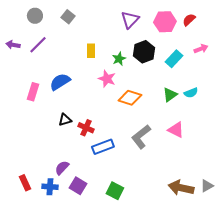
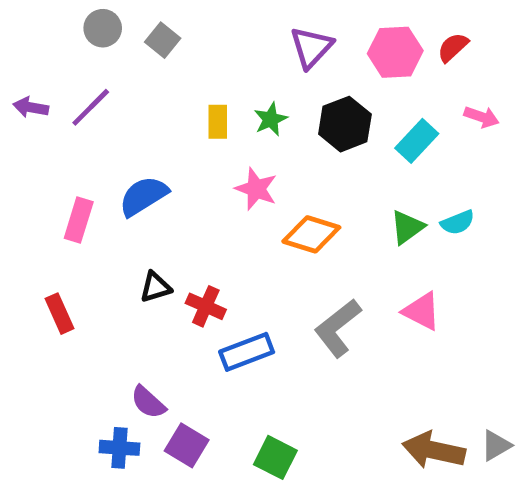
gray circle: (35, 16) -> (103, 28), moved
pink arrow: (201, 49) -> (482, 117), turned 40
green star: (119, 59) -> (271, 119), moved
purple semicircle: (62, 168) -> (148, 402), turned -91
red rectangle: (25, 183) -> (60, 314), moved

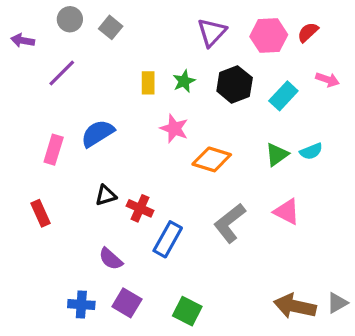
purple arrow: (31, 107) -> (23, 40), moved
blue rectangle: (247, 352) -> (168, 239), turned -40
purple semicircle: (148, 402) -> (111, 259), moved

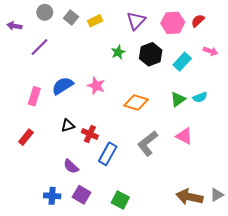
yellow rectangle: (148, 83) -> (95, 21), moved, turned 64
pink star: (174, 128) -> (96, 86), moved
red rectangle: (41, 213) -> (26, 137), turned 63

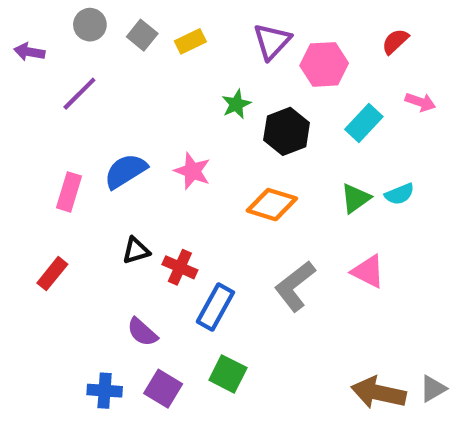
pink hexagon: (173, 23) -> (324, 64), moved
black hexagon: (151, 54) -> (287, 131), moved
green square: (120, 200) -> (228, 374), moved

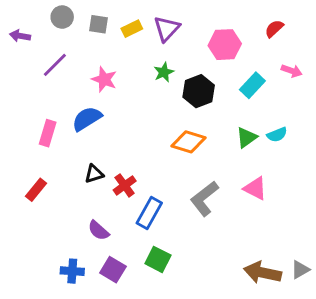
gray square: (142, 35) -> (98, 24), turned -30
purple triangle: (272, 41) -> (167, 29), moved
pink star: (192, 171) -> (104, 79), moved
red cross: (180, 267) -> (125, 185), turned 30

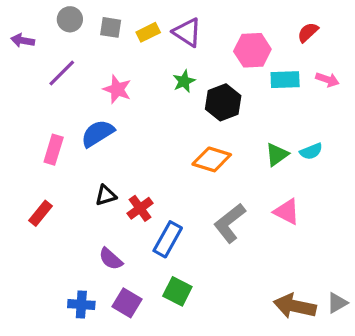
purple triangle: (167, 29) -> (187, 32), turned -40
cyan rectangle: (252, 85) -> (285, 80), moved, turned 45

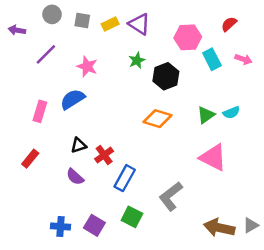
cyan rectangle: (285, 80) -> (212, 59), turned 65
pink triangle: (287, 212) -> (213, 157), size x1.4
gray L-shape: (230, 223) -> (171, 196), moved
purple semicircle: (111, 259) -> (75, 177), moved

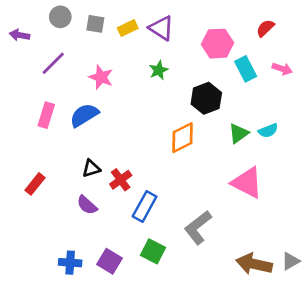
black hexagon: (166, 76) -> (206, 98), moved
pink rectangle: (40, 111) -> (46, 115), moved
orange diamond: (157, 119) -> (182, 138), turned -44

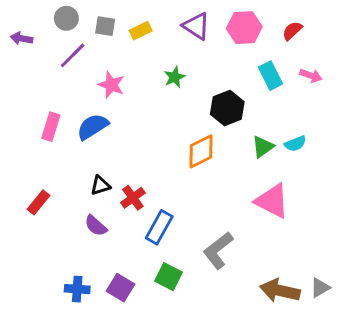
purple triangle: (161, 28) -> (196, 26), moved
pink hexagon: (218, 44) -> (244, 28), moved
purple line: (53, 63) -> (73, 55), moved

